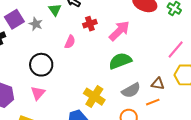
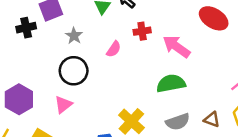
gray star: (36, 24) -> (74, 36), moved
pink arrow: (119, 31) -> (177, 47), turned -110

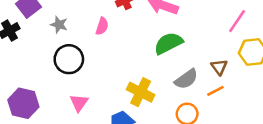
pink triangle: (63, 105) -> (79, 103), moved
brown triangle: (212, 119) -> (219, 67), turned 49

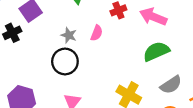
gray star: (59, 25) -> (69, 35), moved

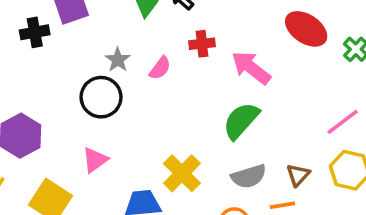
green semicircle: (156, 51) -> (241, 121), turned -40

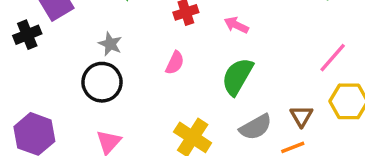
pink semicircle: (160, 68) -> (175, 63), moved
pink arrow: (251, 68) -> (236, 25), size x0.6

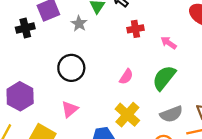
gray star: (110, 44) -> (79, 24), moved
pink semicircle: (175, 63) -> (126, 77), moved

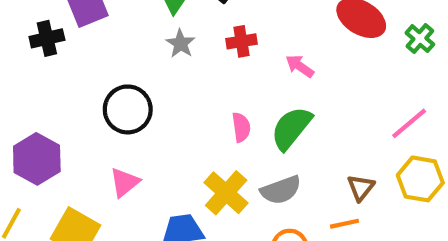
gray star: (79, 24) -> (181, 44), moved
pink semicircle: (126, 77) -> (241, 127), moved, turned -42
gray semicircle: (171, 114) -> (281, 190), moved

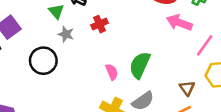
pink arrow: (300, 66) -> (179, 23), moved, size x1.5
black circle: (128, 109) -> (43, 61), moved

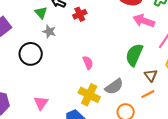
red cross: (99, 24) -> (80, 14), moved
green semicircle: (140, 65) -> (134, 55), moved

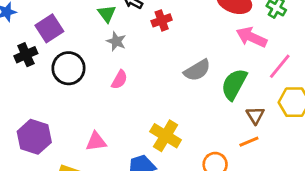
black circle: (31, 54) -> (68, 68), moved
pink semicircle: (88, 63) -> (119, 80), moved, turned 48
gray semicircle: (114, 87) -> (197, 70), moved
pink triangle: (41, 103) -> (96, 142), turned 42

